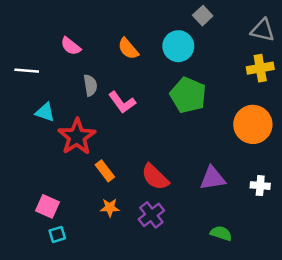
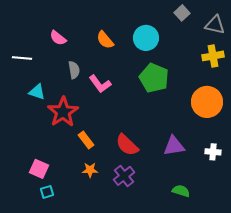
gray square: (203, 16) -> (182, 13), moved

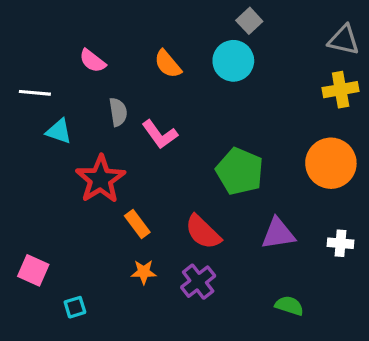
gray square: (182, 13) -> (249, 21), moved
green pentagon: (154, 78) -> (240, 171), moved
cyan triangle: (37, 92) -> (59, 131), moved
pink square: (39, 169) -> (33, 270), moved

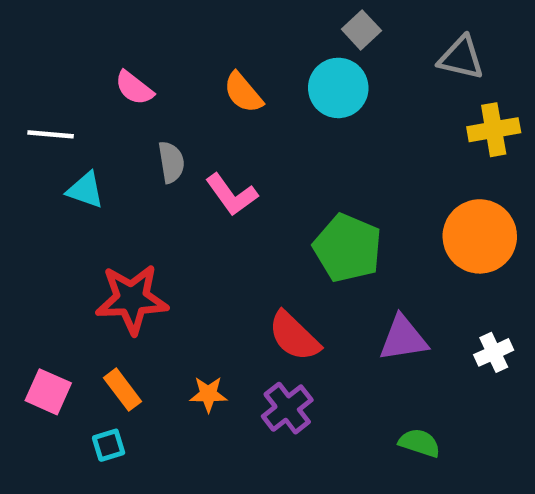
gray triangle: (344, 40) -> (461, 58), moved
red star: (100, 179) -> (132, 299), moved, turned 30
orange rectangle: (137, 224) -> (123, 390), moved
white cross: (341, 243) -> (494, 352), turned -30

